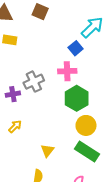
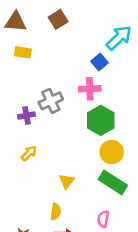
brown square: (40, 12) -> (58, 19), turned 35

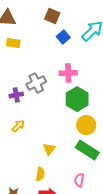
brown square: (58, 19) -> (52, 16), moved, turned -35
blue square: (99, 62) -> (63, 37), moved

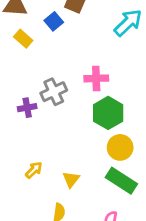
blue square: (63, 37) -> (54, 21), moved
yellow rectangle: (13, 43) -> (23, 39), turned 32
yellow arrow: (18, 126) -> (34, 170), moved

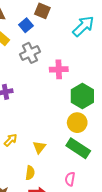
gray cross: (54, 92) -> (30, 53), moved
green hexagon: (108, 113) -> (82, 96), moved

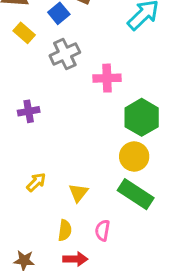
pink semicircle: (70, 179) -> (102, 230), moved

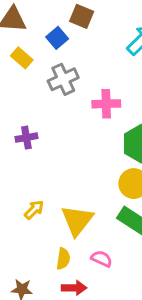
yellow triangle: (78, 193) -> (77, 220), size x1.6
pink semicircle: (102, 230) -> (102, 259), turned 105

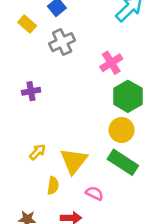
pink cross: (106, 104) -> (111, 63), moved, turned -30
yellow semicircle: (63, 259) -> (53, 186), moved

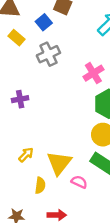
pink semicircle: (94, 193) -> (79, 182), moved

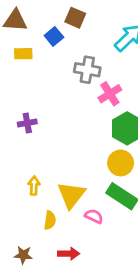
yellow rectangle: (17, 38) -> (23, 54), turned -42
gray cross: (48, 54) -> (87, 70), moved, turned 35
yellow arrow: (26, 155) -> (34, 186), turned -42

